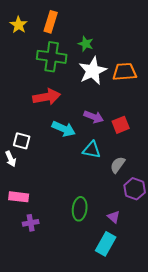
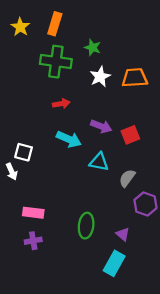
white star: (93, 71) -> (100, 77), size x0.7
red arrow: (47, 97) -> (61, 104), moved, size x0.6
pink rectangle: (19, 197) -> (33, 213), moved

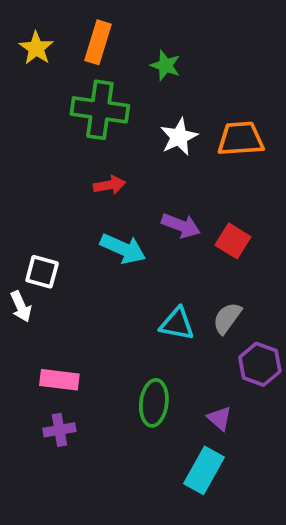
green star: (93, 47) -> (165, 65), moved
red square: (130, 135) -> (233, 241), turned -36
cyan triangle: (99, 162) -> (177, 324), moved

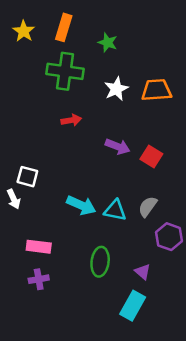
cyan arrow: (123, 249) -> (81, 205), moved

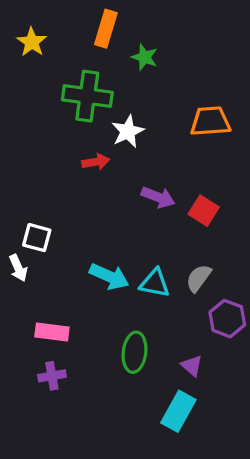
orange rectangle: (64, 27) -> (106, 29), moved
white star: (116, 89) -> (128, 131), moved

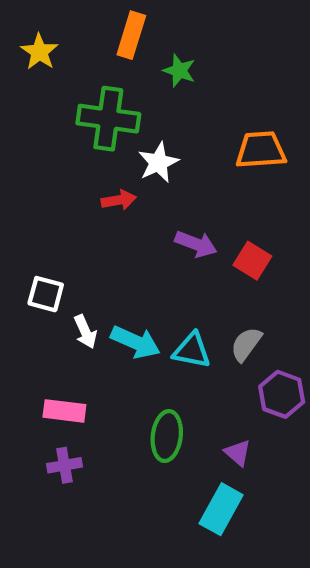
white arrow: (18, 268) -> (85, 332), moved

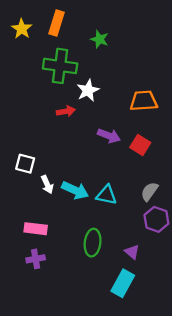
orange rectangle: (131, 35) -> (57, 23), moved
orange trapezoid: (261, 150) -> (144, 101), moved
gray semicircle: (246, 344) -> (149, 191), moved

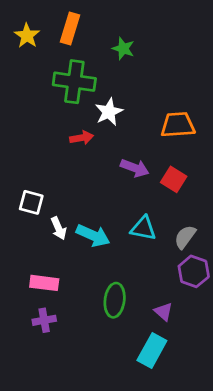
cyan triangle: (106, 195) -> (143, 228), moved

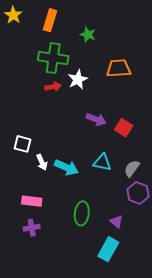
yellow star: (27, 36) -> (13, 15), moved
orange trapezoid: (178, 125) -> (119, 68), moved
red arrow: (82, 138) -> (53, 87), moved

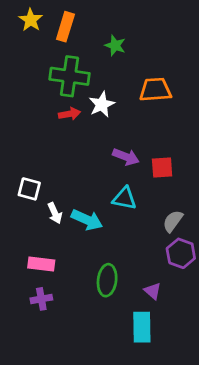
yellow star: (13, 15) -> (31, 20), moved
red square: (124, 128) -> (162, 167), turned -36
cyan triangle: (102, 162) -> (125, 198), moved
cyan rectangle: (108, 249) -> (142, 327), turned -30

